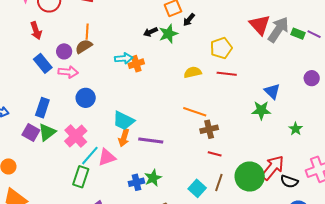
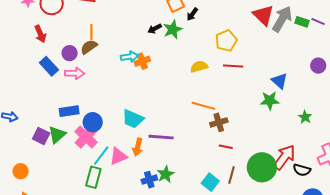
blue circle: (86, 98) -> (93, 122), moved
blue rectangle: (42, 108) -> (69, 111), moved, turned 66
orange arrow: (124, 138) -> (138, 147), moved

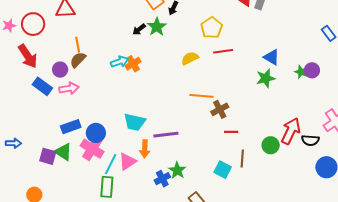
red arrow: (40, 34) -> (28, 56), size x1.4
purple circle: (318, 66) -> (312, 70), moved
green star: (305, 117) -> (301, 72), moved
green triangle: (57, 135) -> (63, 152), turned -36
green circle: (262, 167) -> (271, 145), size x0.6

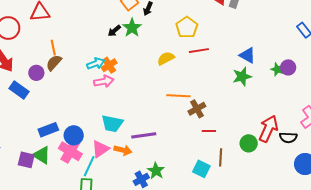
pink arrow: (69, 88) -> (104, 81), moved
orange arrow: (145, 149) -> (123, 150), turned -78
pink triangle: (127, 162) -> (100, 149), moved

